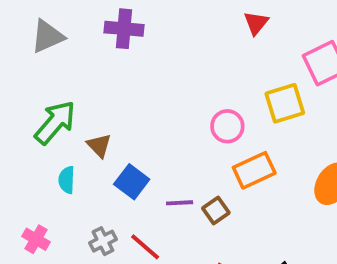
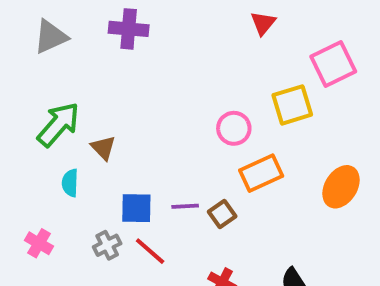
blue square: (132, 182) -> (136, 208), moved, turned -36

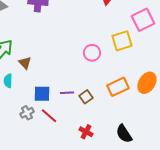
orange rectangle: (261, 173) -> (118, 87), moved

